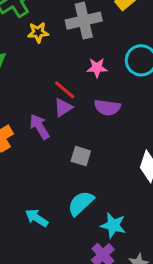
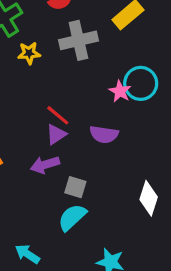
pink star: (97, 68) -> (120, 91), moved, turned 30
purple arrow: (40, 127) -> (45, 165), moved, turned -75
cyan semicircle: (81, 203) -> (72, 217), moved

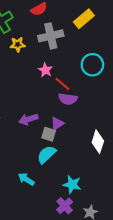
pink star: (120, 91) -> (45, 70), moved
red line: (58, 115) -> (63, 84), moved
purple triangle: (56, 134) -> (57, 124), moved
cyan arrow: (27, 254) -> (26, 179), moved

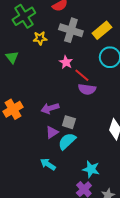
yellow rectangle: (84, 19) -> (102, 30), moved
gray cross: (51, 36) -> (71, 30), turned 30
purple triangle: (57, 124) -> (52, 132), moved

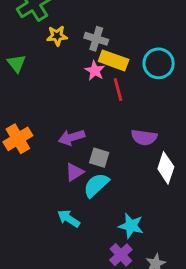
gray cross: (71, 30) -> (96, 39), moved, size x0.7
yellow rectangle: (102, 30) -> (114, 60), moved, turned 60
red line: (82, 75) -> (118, 89), turned 35
purple semicircle: (87, 89) -> (144, 137), moved

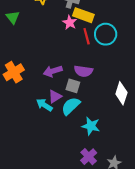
cyan circle: (159, 63) -> (106, 34), moved
purple semicircle: (144, 137) -> (83, 71), moved
cyan arrow: (69, 219) -> (44, 105), moved
cyan star: (131, 226) -> (91, 126), moved

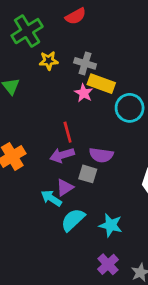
red line: (87, 36) -> (68, 132), moved
cyan semicircle: (71, 106) -> (73, 220), moved

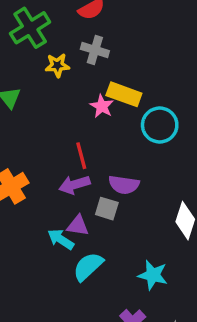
gray cross: (85, 63) -> (95, 50), moved
purple triangle: (65, 187) -> (78, 226), turned 42
cyan star: (111, 225) -> (153, 275), moved

